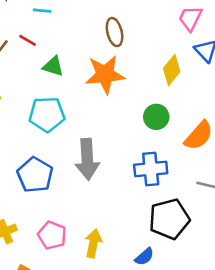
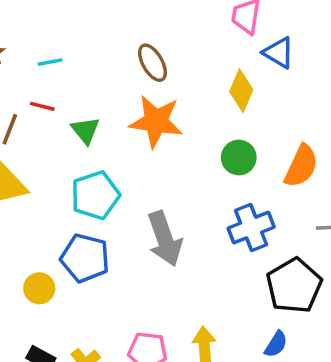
green triangle: (53, 66) -> (85, 130), turned 50
orange star: (105, 74) -> (156, 121), turned 30
blue pentagon: (35, 175) -> (85, 258), moved

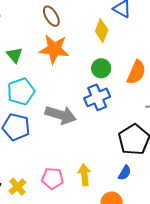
blue cross: (251, 228) -> (97, 97), moved
gray arrow: (165, 239) -> (61, 115), turned -52

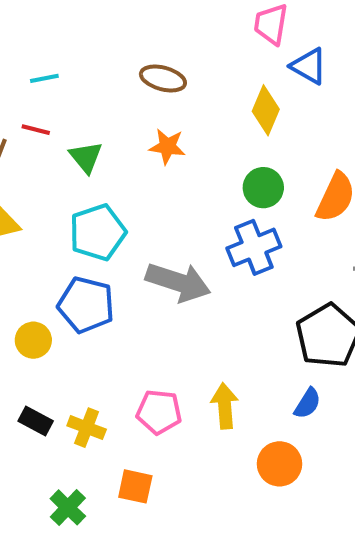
brown ellipse: (51, 16) -> (163, 78), turned -45
orange star: (54, 49) -> (167, 146), size x0.6
yellow cross: (17, 187) -> (87, 428), turned -30

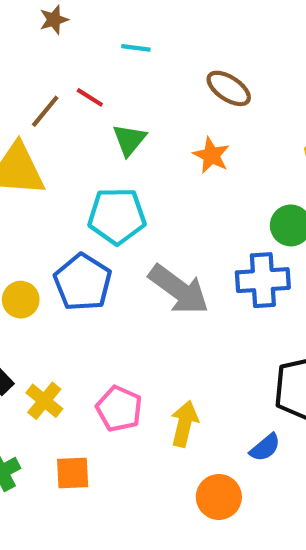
cyan line: (44, 78) -> (136, 48), moved
orange square: (135, 486) -> (73, 473), turned -33

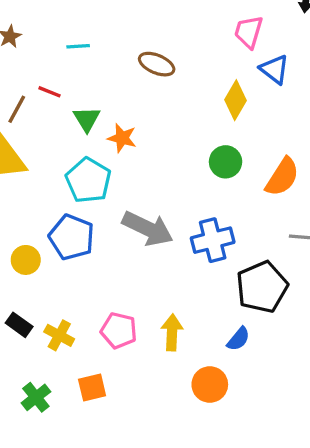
orange star: (211, 155) -> (122, 138), moved
cyan pentagon: (117, 216) -> (88, 180), turned -30
blue cross: (263, 280) -> (213, 240), moved

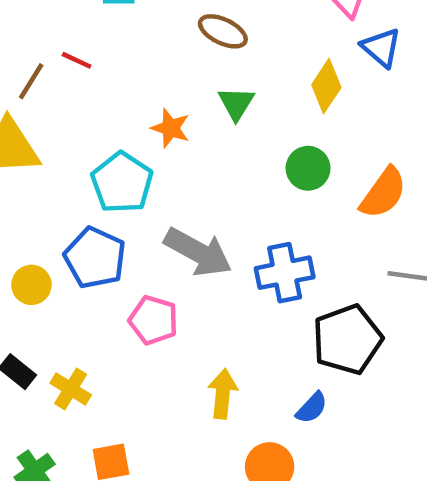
green triangle: (87, 119) -> (236, 103), moved
pink pentagon: (119, 330) -> (153, 320), moved

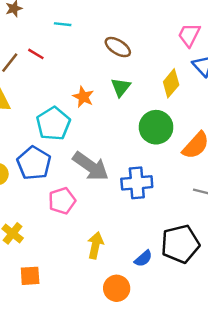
green circle: (308, 168) -> (156, 127), size x1.4
pink pentagon: (153, 320) -> (62, 201), turned 30
black pentagon: (347, 340) -> (180, 244), moved

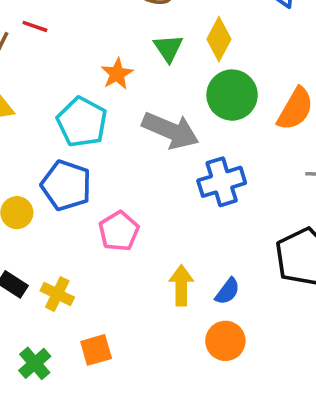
yellow diamond: (171, 83) -> (219, 39), moved
orange star: (83, 97) -> (117, 74), turned 30
gray arrow: (91, 166) -> (170, 130), moved
blue semicircle: (143, 259) -> (227, 291), moved

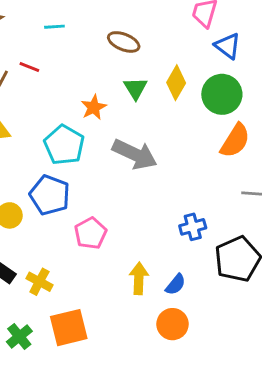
green circle: (232, 95) -> (222, 94), moved
blue cross: (222, 182) -> (193, 227), moved, size x0.7
orange square: (96, 350) -> (69, 328), size x1.5

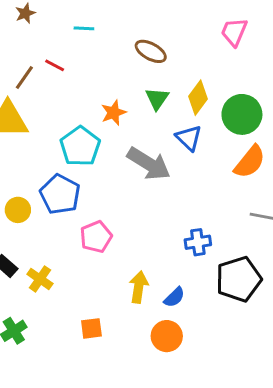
blue triangle: (228, 46) -> (189, 138), moved
orange square: (69, 328) -> (91, 328), moved, size x0.6

